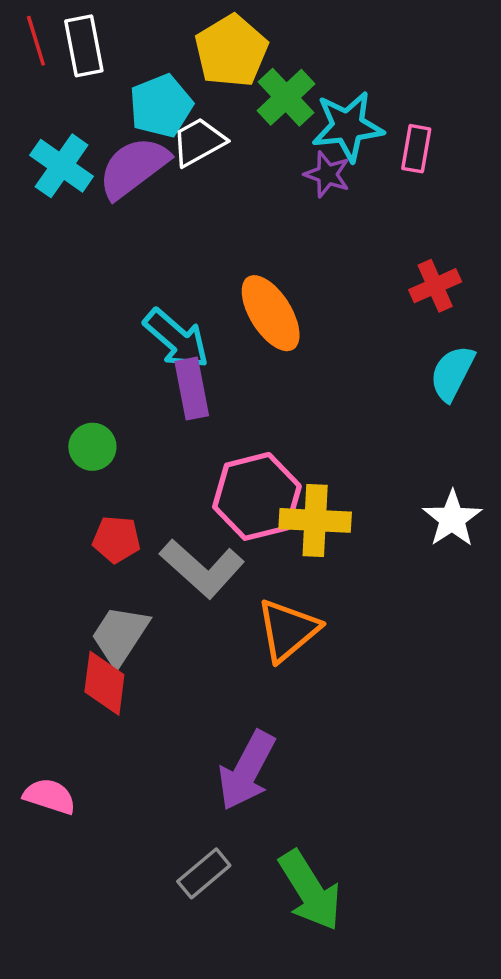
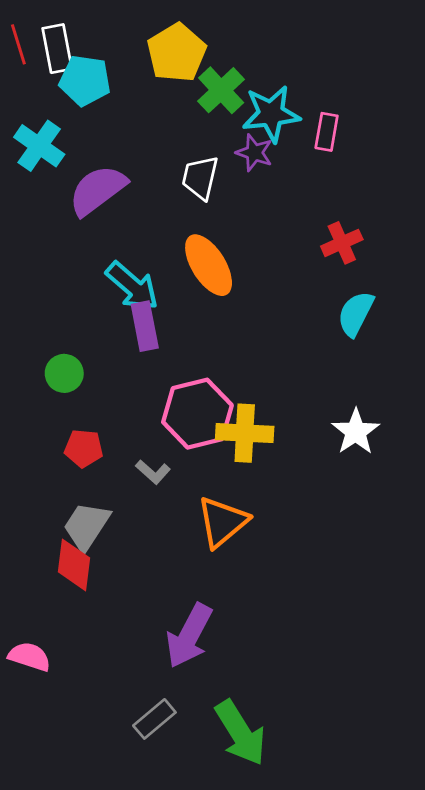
cyan pentagon: (161, 106) -> (85, 81), moved, turned 30
white trapezoid: (199, 142) -> (200, 178), moved, turned -48
purple semicircle: (134, 168) -> (98, 190), moved
gray L-shape: (202, 568) -> (153, 472), size x0.5

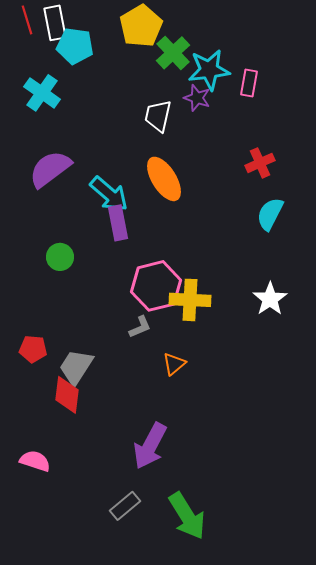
purple semicircle: (98, 190) -> (50, 169), moved
red pentagon: (84, 448) -> (33, 349), moved
gray L-shape: (153, 472) -> (140, 327), moved, turned -65
orange triangle: (222, 522) -> (174, 364), size x0.6

